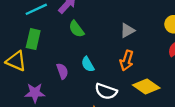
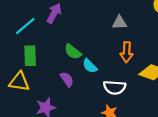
green semicircle: (76, 29) -> (73, 52), moved
gray triangle: (127, 30) -> (119, 23), turned 42

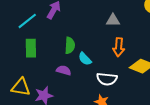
green semicircle: (73, 52) -> (70, 45), turned -126
purple semicircle: (67, 79) -> (64, 70), turned -40
yellow triangle: (19, 82) -> (21, 87), moved

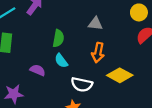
green semicircle: (70, 45) -> (58, 38), moved

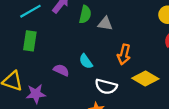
gray triangle: (95, 24) -> (105, 24), moved
green semicircle: (58, 38) -> (85, 14), moved

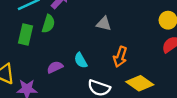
green semicircle: (85, 14) -> (48, 24), moved
purple semicircle: (61, 70) -> (55, 67), turned -56

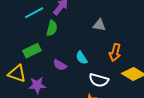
green rectangle: (25, 35) -> (32, 51), moved, turned 54
purple semicircle: (55, 67) -> (60, 65), turned -120

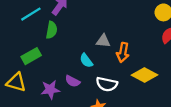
gray triangle: (99, 25) -> (103, 41), moved
purple semicircle: (60, 65) -> (73, 81), moved
purple star: (37, 85) -> (50, 90), moved

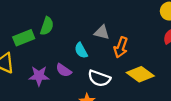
green semicircle: (52, 30) -> (47, 26), moved

